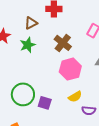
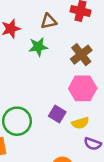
green circle: (23, 94) -> (17, 121), moved
purple square: (45, 103) -> (57, 114), moved

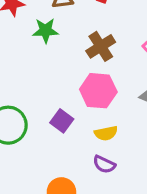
yellow semicircle: (80, 123) -> (106, 133), moved

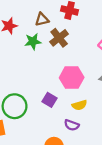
brown cross: (101, 46) -> (59, 38), moved
purple semicircle: (104, 164) -> (72, 125), moved

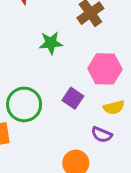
green star: (33, 41) -> (51, 43), moved

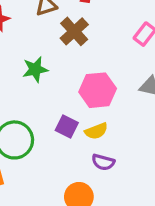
yellow semicircle: (114, 107) -> (96, 131), moved

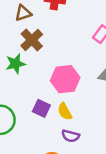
brown cross: (74, 31) -> (32, 40), moved
yellow semicircle: (96, 131) -> (65, 112), turned 84

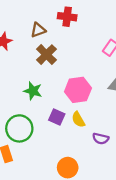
green star: (16, 64) -> (33, 91), moved, turned 30
purple semicircle: (71, 136) -> (101, 139), moved

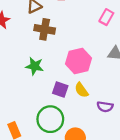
brown cross: (46, 55) -> (45, 29), turned -30
green circle: (19, 128) -> (50, 119), moved

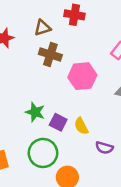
pink hexagon: (78, 61) -> (82, 76), moved
green star: (34, 66) -> (35, 112), moved

